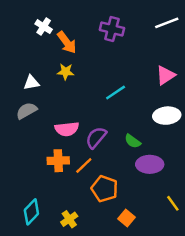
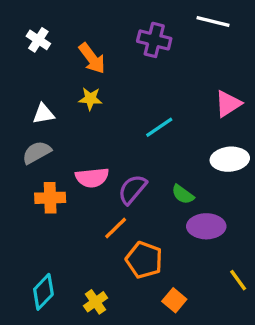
white line: (167, 23) -> (213, 21), moved, turned 35
white cross: (44, 27) -> (38, 40), moved
orange cross: (58, 161) -> (50, 198), moved

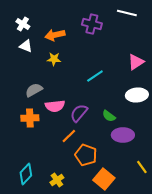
orange arrow: (92, 58) -> (55, 35), turned 114
white triangle: (43, 114) -> (26, 46), moved, turned 32
gray semicircle: (37, 152) -> (34, 90), moved
orange square: (174, 300) -> (104, 179), size x1.5

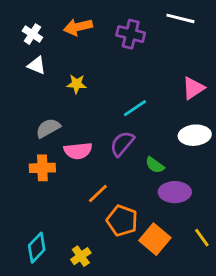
orange arrow: (55, 35) -> (78, 27), moved
purple semicircle: (79, 113) -> (122, 144), moved
orange square: (104, 179) -> (155, 239), moved

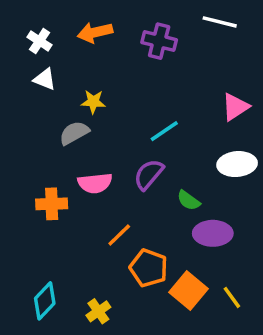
gray semicircle: (48, 128) -> (74, 133), moved
yellow line: (202, 238) -> (232, 297), moved

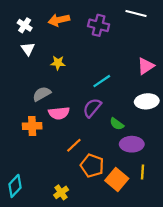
white triangle: (45, 79) -> (28, 49), turned 32
gray semicircle: (74, 133) -> (42, 94), moved
yellow line: (232, 297) -> (142, 172), moved, turned 40
cyan diamond: (45, 301) -> (15, 186), moved

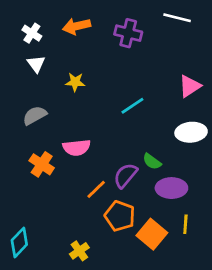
gray semicircle: (42, 94) -> (35, 115), moved
purple semicircle: (92, 108) -> (125, 175), moved
orange cross: (32, 126) -> (42, 164), turned 36

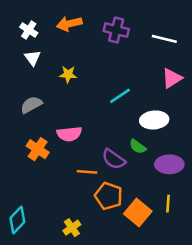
white line: (177, 18) -> (164, 39), moved
white ellipse: (191, 132) -> (154, 120), moved
purple semicircle: (125, 175) -> (114, 159), turned -95
purple ellipse: (171, 188) -> (169, 164), moved
orange line: (96, 189) -> (87, 172), turned 48

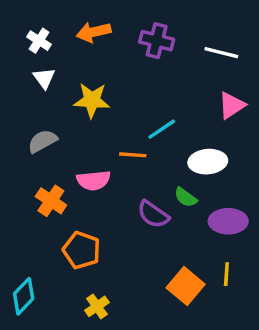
yellow star: (68, 74) -> (92, 100), size x1.5
orange line: (87, 172) -> (133, 155), moved
orange pentagon: (109, 196) -> (82, 250), moved

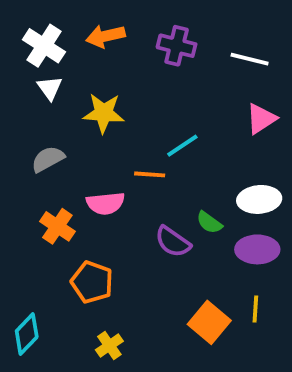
white cross: (39, 41) -> (44, 46), size x1.5
white ellipse: (208, 162) -> (259, 199), moved

